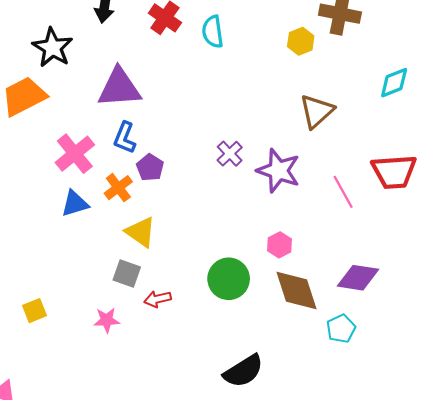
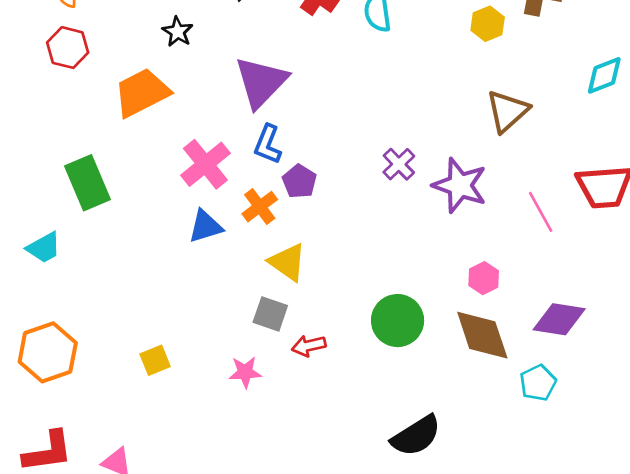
black star: (53, 48) -> (178, 32), size x0.6
purple triangle: (119, 88) -> (261, 82), turned -42
pink hexagon: (279, 245) -> (484, 278), moved

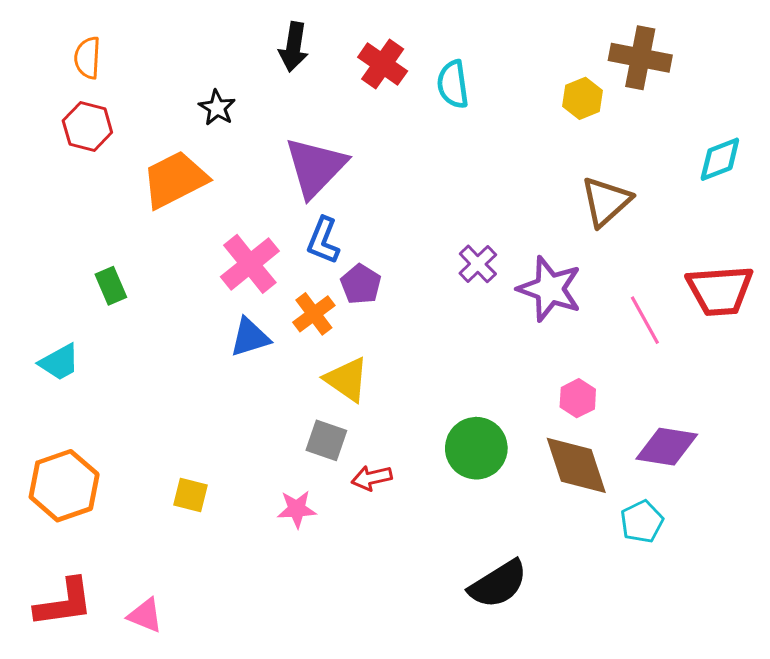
green rectangle: (87, 183) -> (111, 286), size x0.6
yellow square: (155, 360) -> (191, 495), turned 36

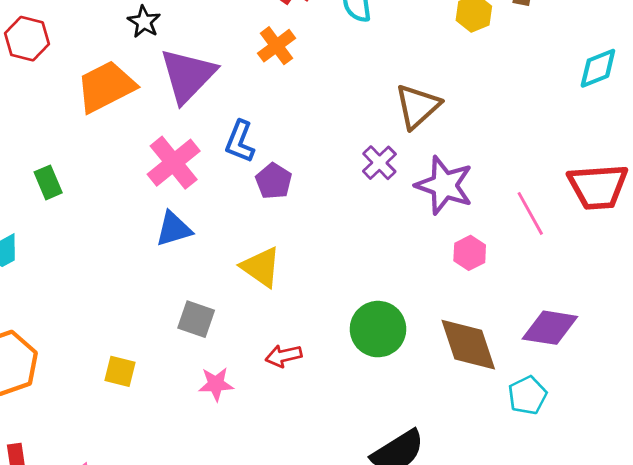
purple triangle: (315, 167) -> (188, 75), moved
brown triangle: (606, 201) -> (417, 106), moved
orange cross: (314, 314) -> (277, 46), moved
pink hexagon: (578, 398) -> (470, 253), moved
gray square: (326, 440) -> (196, 319), moved

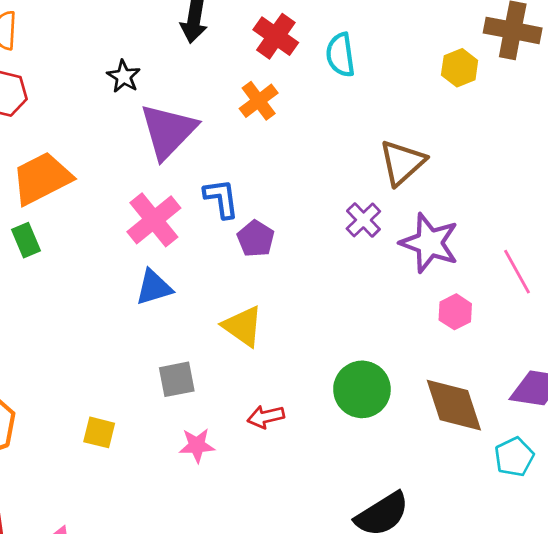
orange trapezoid: (106, 87) -> (42, 178), moved
blue L-shape: (240, 142) -> (221, 198), turned 150
gray square: (196, 319) -> (177, 379), turned -30

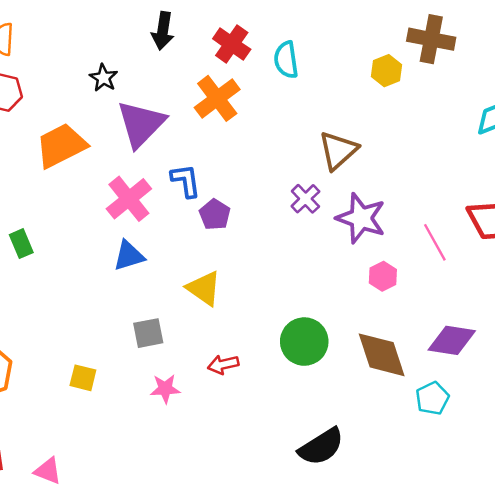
orange cross: (259, 101) -> (217, 98), size x1.4
orange trapezoid: (42, 178) -> (61, 146), moved
green rectangle: (26, 240) -> (21, 244), moved

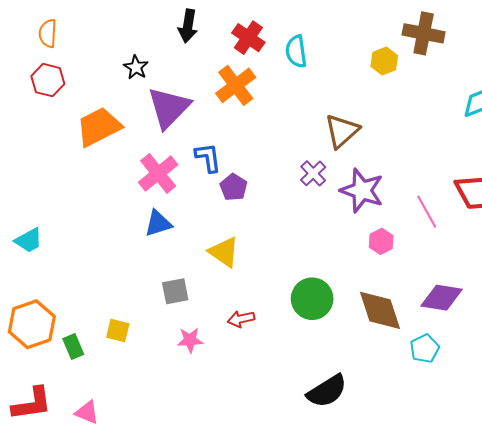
green rectangle: (21, 244) -> (73, 346), moved

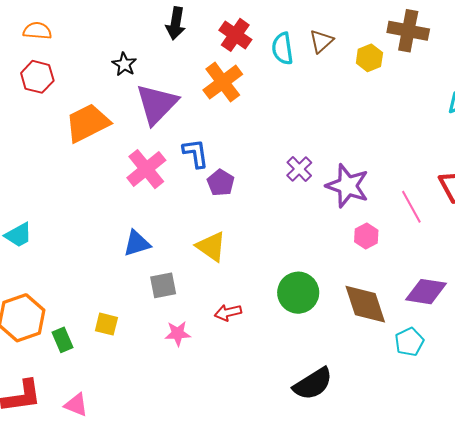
orange semicircle: (48, 33) -> (37, 31), turned 92
brown triangle: (342, 131) -> (321, 41), moved, size x0.7
blue triangle: (158, 223) -> (137, 243), moved

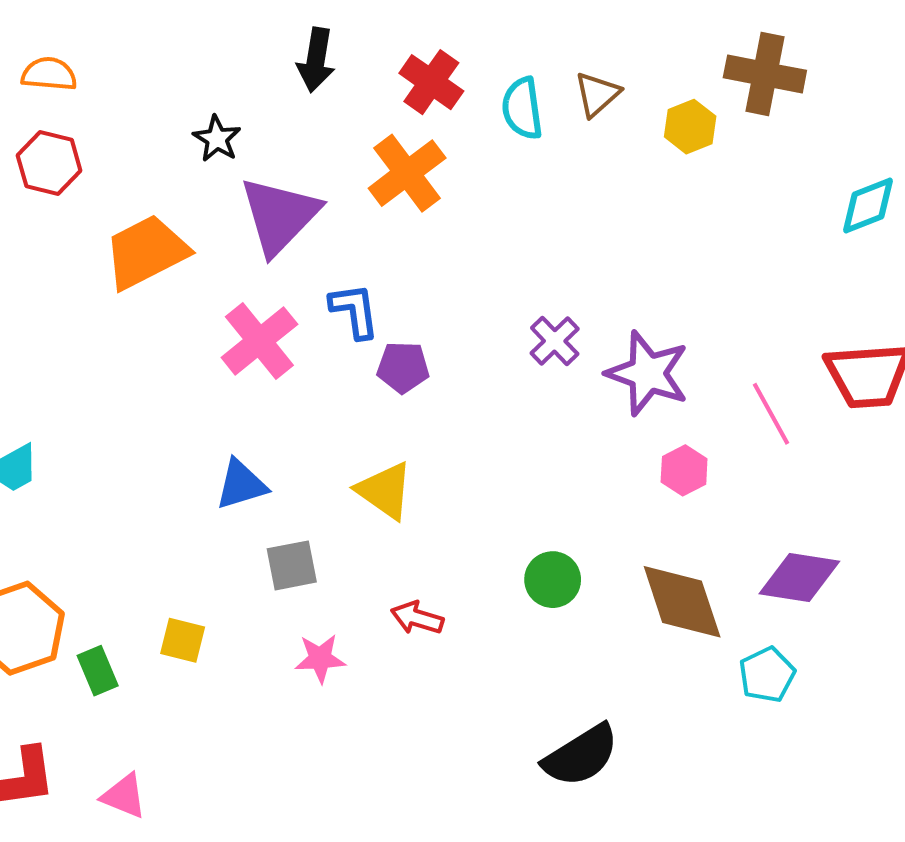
purple pentagon: (221, 183) -> (403, 367), turned -30
green circle: (298, 293) -> (553, 580), size x0.7
red arrow: (228, 313) -> (417, 618), turned 30

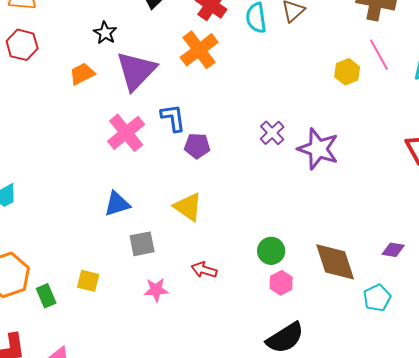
yellow hexagon: (690, 127) -> (347, 72), moved
orange trapezoid: (146, 252) -> (82, 74), moved, size x0.6
pink line: (771, 414) -> (379, 55), moved
pink hexagon: (684, 470) -> (281, 283), moved
purple diamond: (799, 578) -> (393, 250), size x0.6

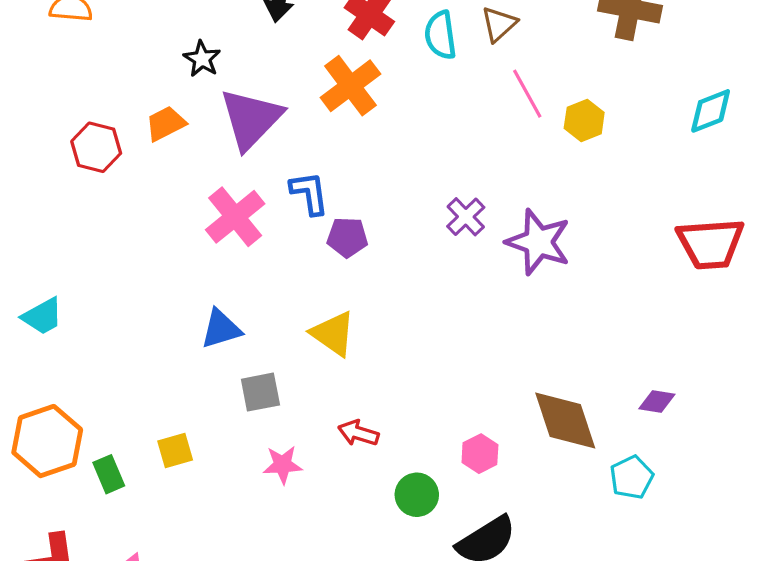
red hexagon: (22, 45) -> (96, 147), moved
pink line: (379, 55) -> (527, 94), moved
green circle: (271, 251) -> (417, 495), moved
yellow square: (88, 281) -> (175, 451), turned -30

